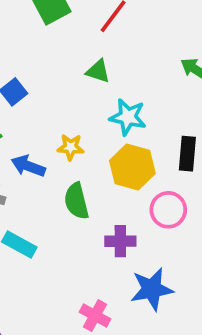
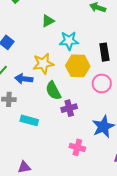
green triangle: (98, 71) -> (48, 21), turned -32
yellow star: (71, 147) -> (43, 64), size x1.5
purple cross: (120, 241) -> (69, 108), moved

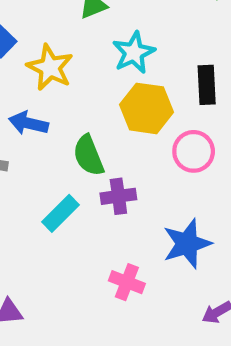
cyan star: (69, 41) -> (134, 53), turned -30
yellow star: (43, 64) -> (50, 67), moved, turned 30
cyan rectangle: (29, 120) -> (60, 213), moved, turned -66

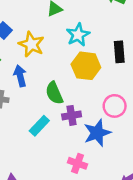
blue arrow: (28, 123) -> (20, 76), turned 65
pink circle: (194, 151) -> (115, 106), moved
blue star: (187, 244) -> (97, 133), moved

